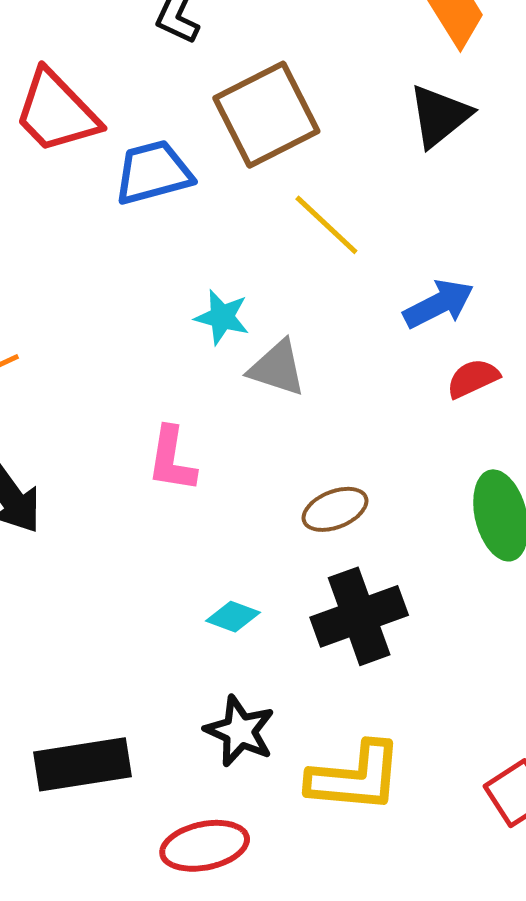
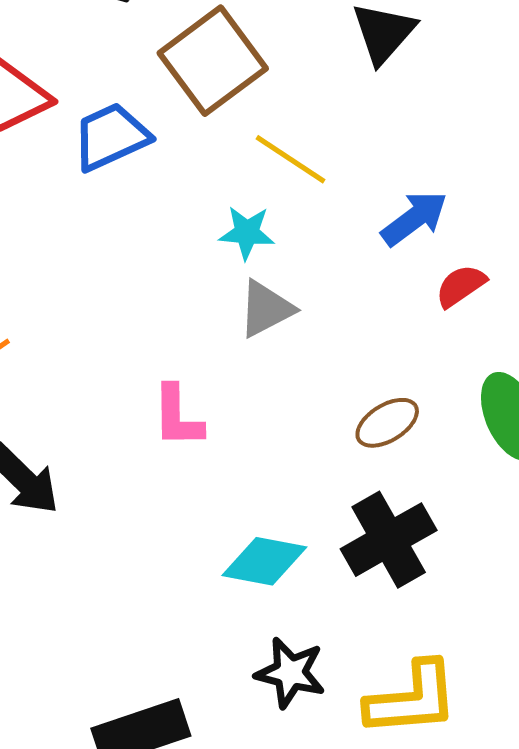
cyan star: (222, 317) -> (247, 233), moved
gray triangle: (277, 368) -> (266, 309), turned -36
brown ellipse: (335, 509) -> (387, 423), moved
cyan diamond: (233, 617) -> (264, 561), size x1.6

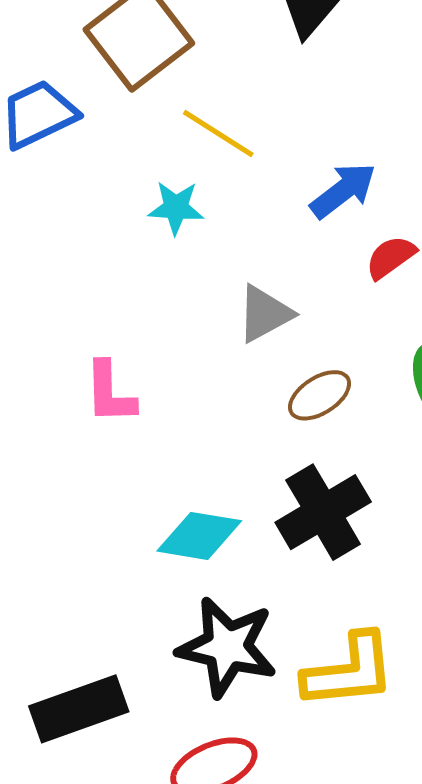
gray triangle: (266, 309) -> (265, 314), moved
black star: (290, 673) -> (227, 647), size x1.4

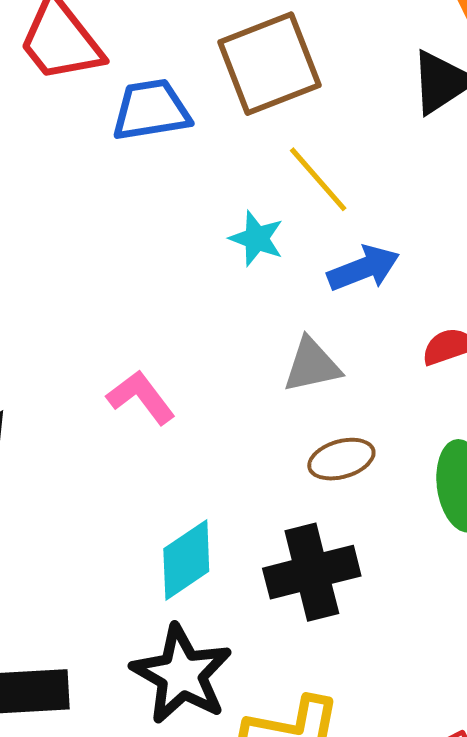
blue arrow: (343, 191) -> (364, 268), moved
pink L-shape: (110, 393) -> (141, 397), turned 128
cyan diamond: (199, 536) -> (186, 560), turned -60

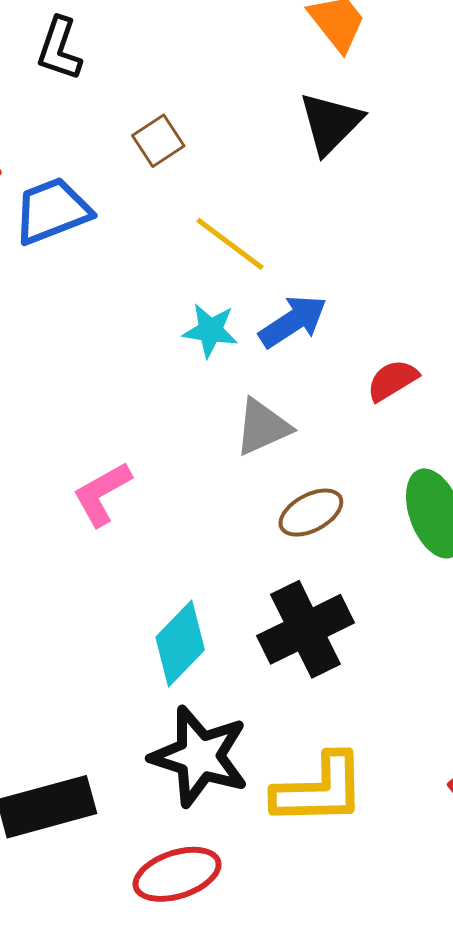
brown square: (269, 64) -> (158, 141), size x0.5
cyan star: (257, 239) -> (210, 330), moved
pink L-shape: (141, 397) -> (102, 494), turned -70

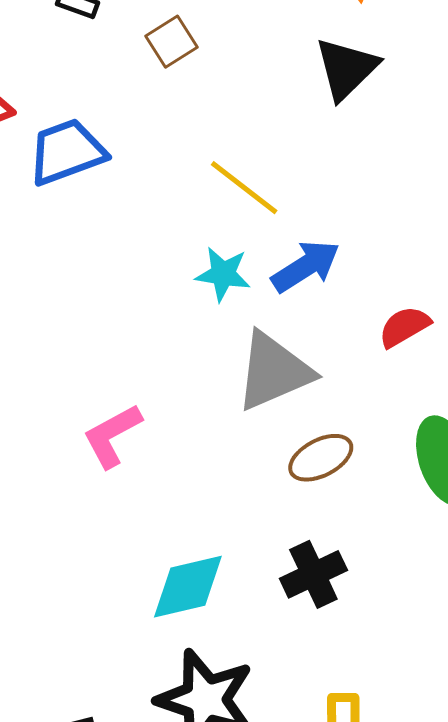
brown square: (158, 141) -> (172, 42), moved
gray triangle: (263, 427) -> (274, 371), size x1.4
black cross: (305, 629) -> (313, 574), size x0.7
cyan diamond: (180, 643) -> (188, 587), turned 32

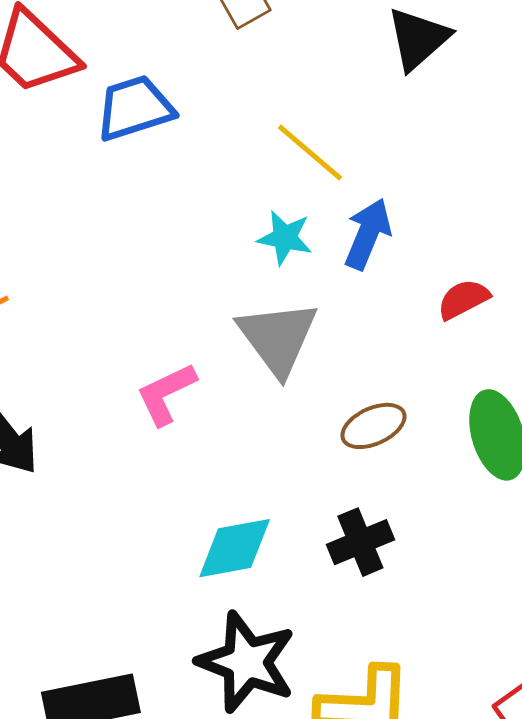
blue arrow: (306, 266) -> (368, 234), turned -38
gray triangle: (274, 371) -> (278, 338), moved, turned -46

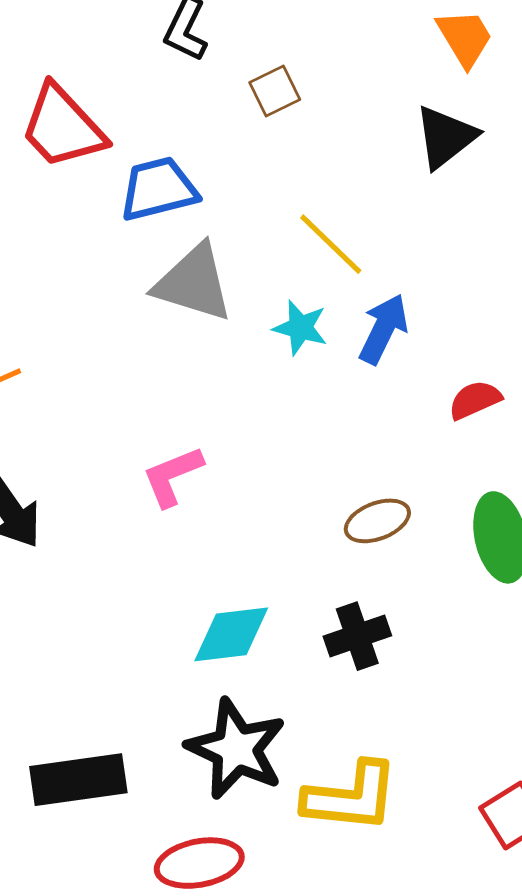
gray triangle: (278, 338) -> (194, 283), moved, turned -40

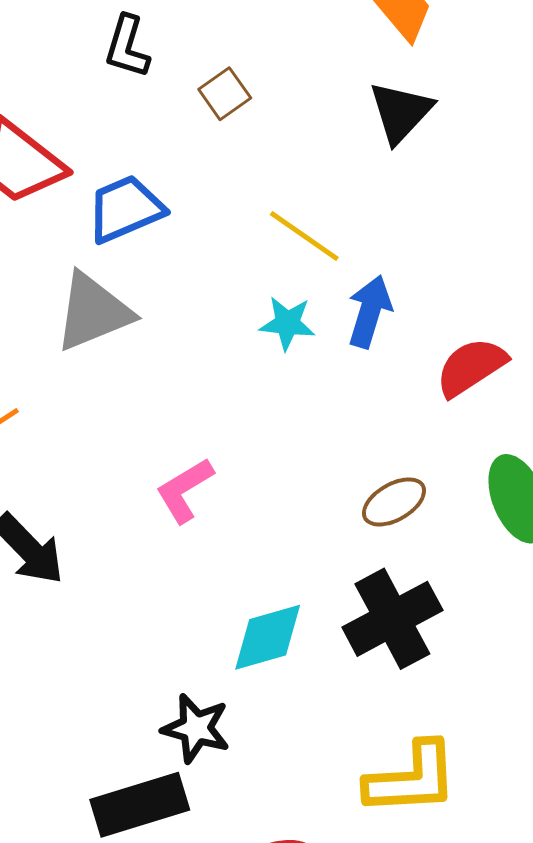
gray triangle: (194, 283) -> (93, 312), moved, turned -30
red semicircle: (475, 400) -> (471, 367), size x1.4
black cross: (357, 636) -> (392, 619), size x1.5
black star: (236, 749) -> (196, 728), moved, size x0.7

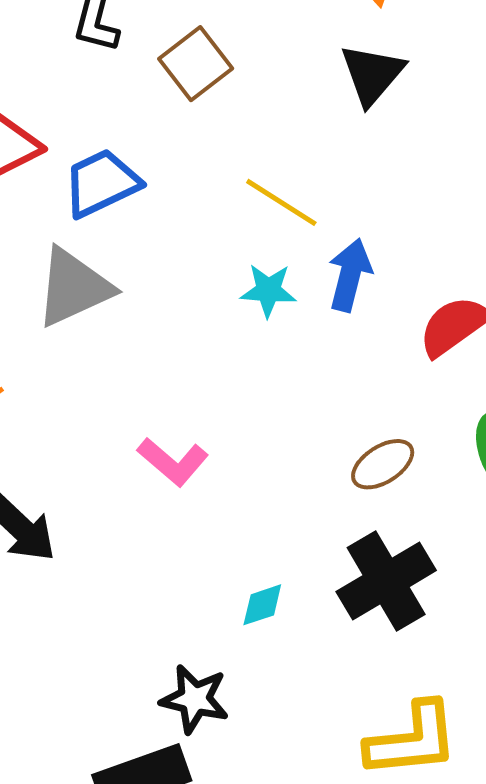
brown square: (225, 94) -> (196, 64), size x1.4
pink L-shape: (185, 490) -> (173, 462), turned -106
cyan diamond: (268, 637) -> (262, 605), size x0.6

